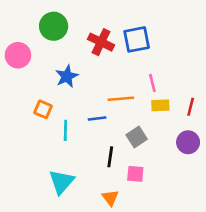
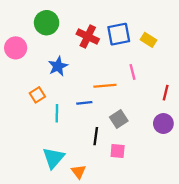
yellow rectangle: (160, 105) -> (148, 40), moved, turned 35
orange square: (43, 109) -> (37, 95), turned 35
orange triangle: (110, 198) -> (79, 172), moved

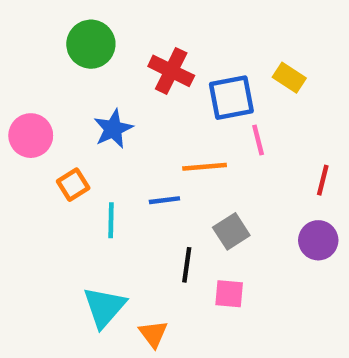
blue square: (119, 34) -> (231, 98), moved
pink circle: (16, 48) -> (31, 136), moved

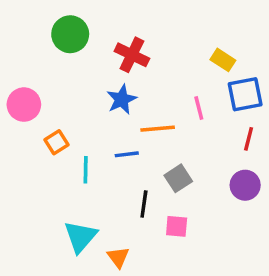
blue square: (231, 98) -> (245, 94), moved
blue star: (113, 129) -> (122, 99), moved

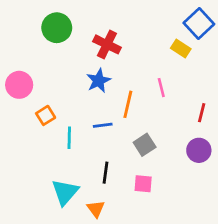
blue square: (245, 94) -> (199, 24), moved, turned -32
orange line: (158, 129) -> (128, 104), turned -72
black line: (144, 204) -> (106, 173), moved

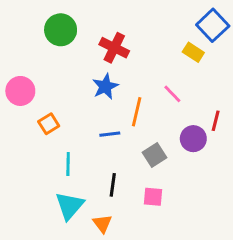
pink line: (161, 88) -> (172, 94), turned -30
cyan line: (69, 138) -> (68, 164), moved
purple circle: (199, 150) -> (193, 139), moved

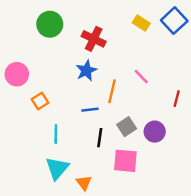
yellow rectangle: (193, 52) -> (141, 23), moved
purple circle: (193, 139) -> (155, 132), moved
black line: (113, 185) -> (100, 138), moved
pink square: (153, 197) -> (125, 161), size x1.5

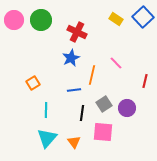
pink circle: (17, 74) -> (14, 20), moved
orange triangle: (84, 183) -> (74, 142), moved

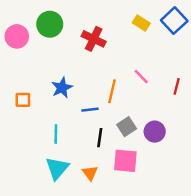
pink circle: (14, 20) -> (17, 36), moved
blue star: (71, 58) -> (62, 88), moved
red line: (145, 81) -> (177, 86), moved
orange square: (33, 83) -> (23, 100), moved, turned 32

